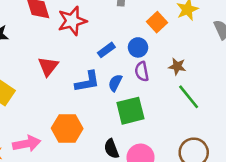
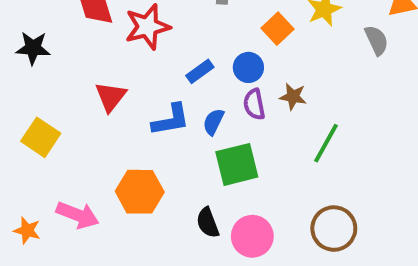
brown star: (177, 66) -> (293, 97), moved
green line: (189, 97) -> (326, 143), turned 68
pink arrow: (27, 144) -> (78, 215), turned 32

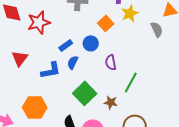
brown star: (293, 97) -> (111, 102), moved
purple semicircle: (254, 104) -> (111, 62), moved
blue semicircle: (213, 122) -> (73, 62), moved
green square: (237, 164) -> (85, 93), turned -30

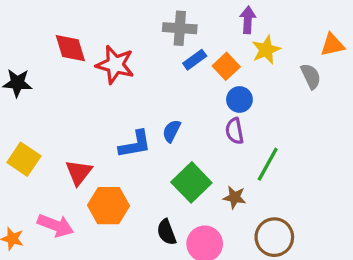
red star: (39, 22) -> (115, 65), turned 30
blue circle: (91, 43) -> (239, 99), moved
blue rectangle: (66, 45) -> (195, 60), moved
red triangle: (20, 58) -> (79, 172), moved

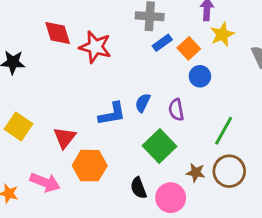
purple semicircle: (235, 131) -> (176, 110), moved
brown star: (235, 197) -> (196, 173), moved
brown circle: (274, 237) -> (229, 171), moved

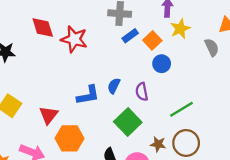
green line: (224, 131) -> (181, 109), turned 30

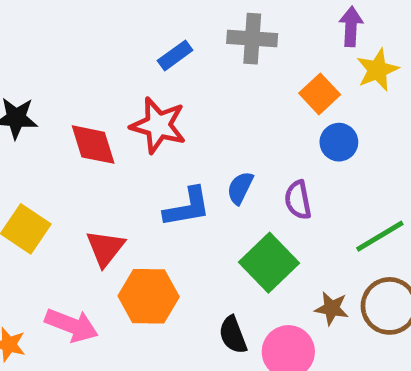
red diamond: (43, 28) -> (93, 145), moved
blue rectangle: (130, 36) -> (175, 55), moved
red star: (74, 39) -> (158, 125), moved

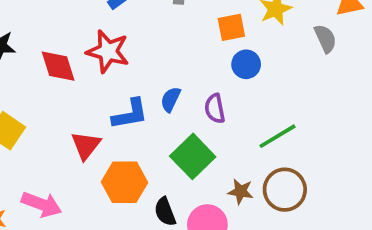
orange square: (320, 94) -> (231, 27), turned 32
red triangle: (105, 248) -> (86, 145), moved
orange hexagon: (149, 296) -> (124, 182), moved

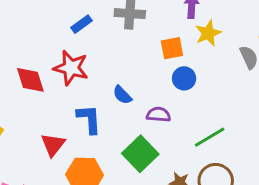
blue semicircle: (171, 99) -> (122, 95), moved, turned -70
purple semicircle: (215, 109) -> (158, 115), turned 105
blue L-shape: (130, 114) -> (89, 119), turned -84

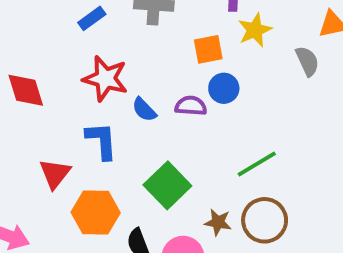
red star: (71, 68) -> (105, 79), moved
purple semicircle: (158, 115) -> (191, 106), moved

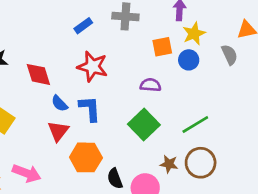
blue circle: (224, 88) -> (189, 60), moved
blue semicircle: (144, 110) -> (60, 103), moved
green square: (167, 185) -> (144, 125), moved

